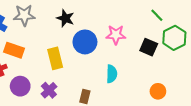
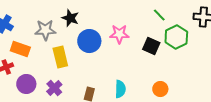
gray star: (24, 15) -> (45, 30), moved
cyan semicircle: (112, 74) -> (120, 89), moved

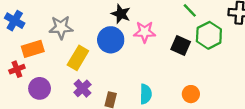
black star: (70, 18) -> (121, 14), moved
orange rectangle: (20, 49) -> (33, 49), turned -36
yellow rectangle: (60, 57) -> (78, 58), turned 45
purple cross: (54, 88) -> (82, 88), moved

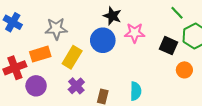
orange rectangle: (33, 49) -> (40, 54), moved
red cross: (17, 69) -> (15, 68), size x1.5
orange circle: (191, 94) -> (184, 70), moved

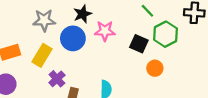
black star: (112, 16) -> (82, 14), turned 30
gray star: (56, 29) -> (44, 20), moved
purple cross: (76, 86) -> (57, 79), moved

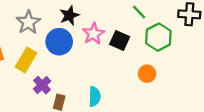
gray star: (44, 20) -> (28, 22), turned -30
pink star: (105, 31) -> (93, 34), turned -30
black square: (139, 44) -> (120, 41), moved

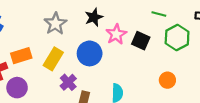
green line: (139, 12) -> (159, 14), turned -32
blue circle: (59, 42) -> (90, 53), moved
orange circle: (147, 74) -> (167, 80), moved

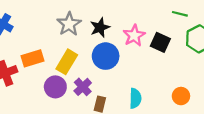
black star: (94, 17) -> (100, 28), moved
orange circle: (167, 80) -> (181, 96), moved
purple circle: (17, 88) -> (55, 87), moved

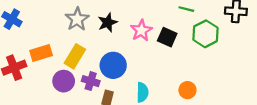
blue circle: (106, 56) -> (113, 65), moved
purple cross: (83, 87) -> (91, 81), turned -30

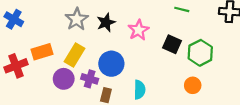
green hexagon: (206, 34) -> (200, 53), moved
black square: (167, 37) -> (172, 44), moved
orange circle: (187, 90) -> (193, 85), moved

